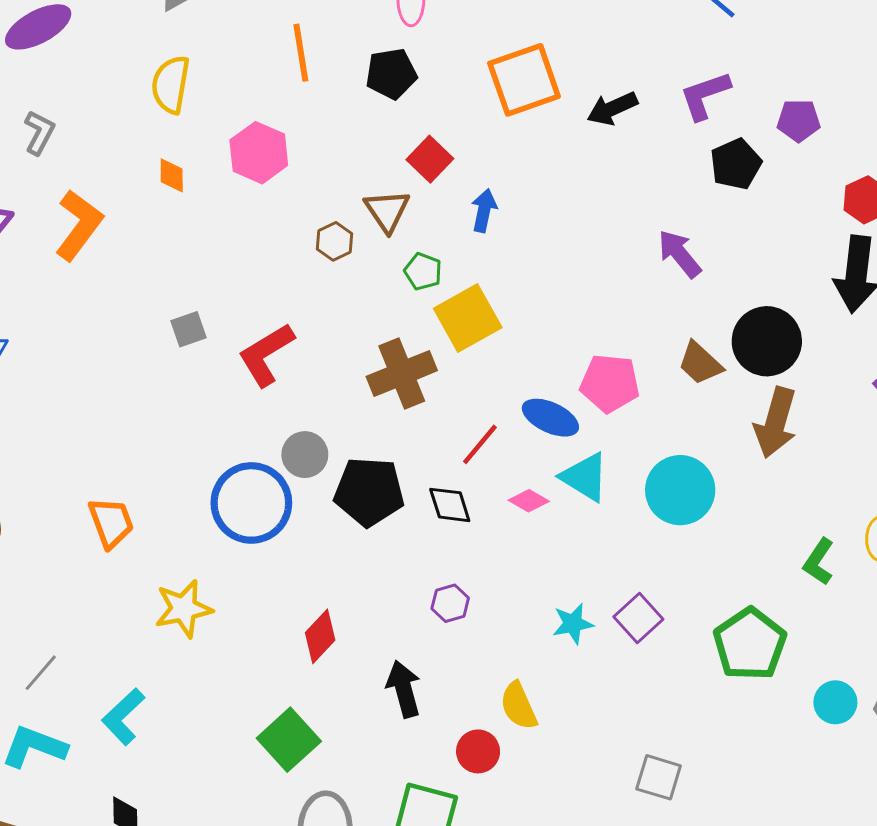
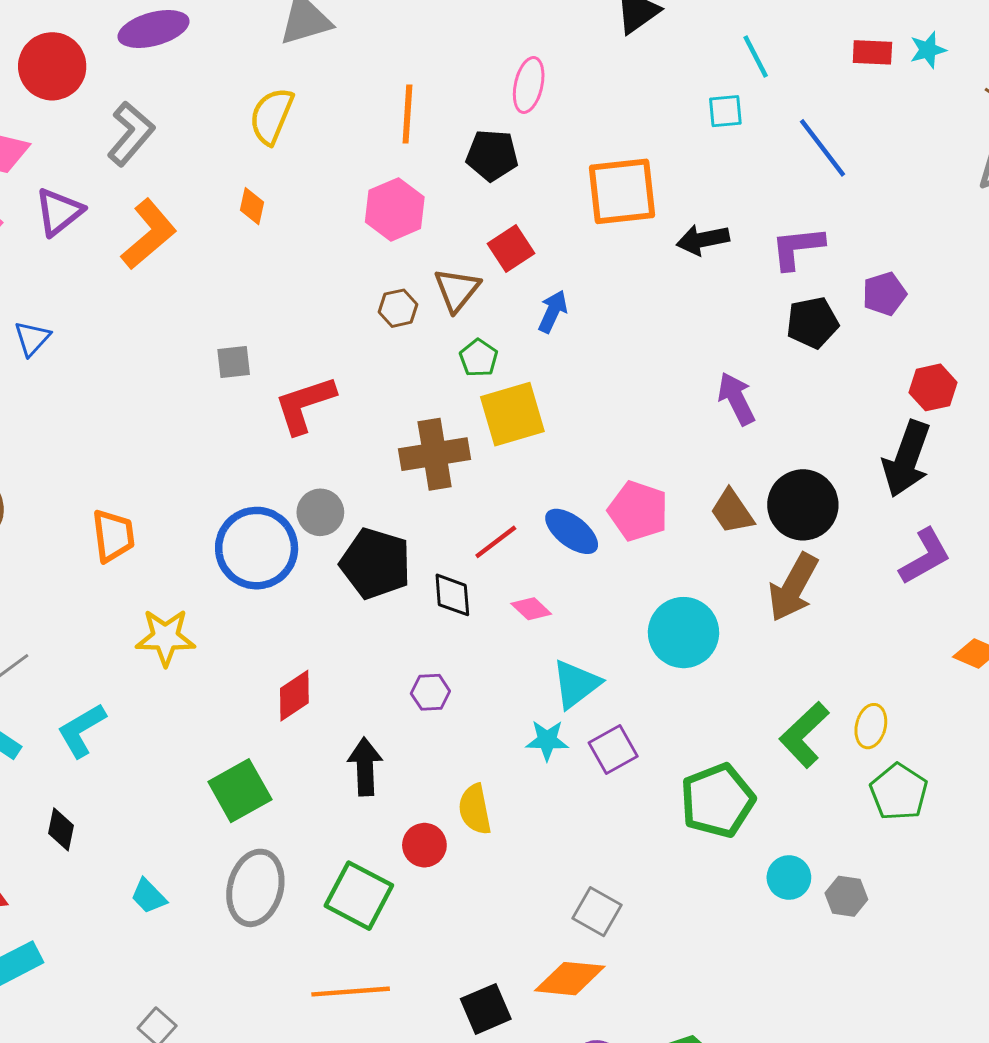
purple pentagon: (799, 120) -> (884, 294), turned -30
gray L-shape: (39, 132) -> (131, 134), size x1.4
pink hexagon: (259, 153) -> (395, 209), moved
cyan triangle: (585, 477) -> (576, 684), moved, turned 38
green L-shape: (819, 562) -> (804, 735), size x1.4

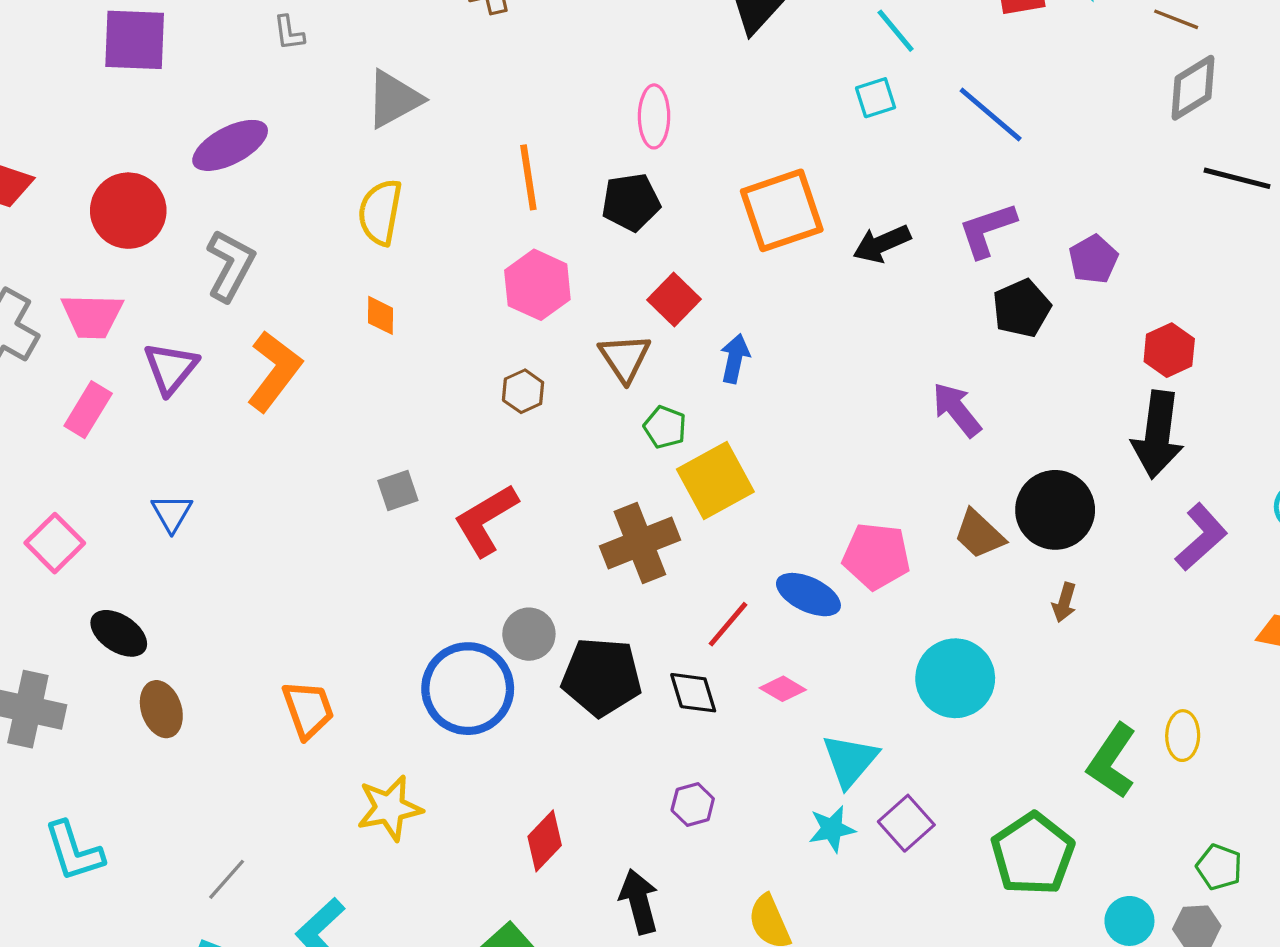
brown hexagon: (398, 308) -> (523, 391), moved
brown arrow: (793, 587) -> (1064, 602), size x0.5
green pentagon: (899, 792) -> (1219, 867), moved, size x0.7

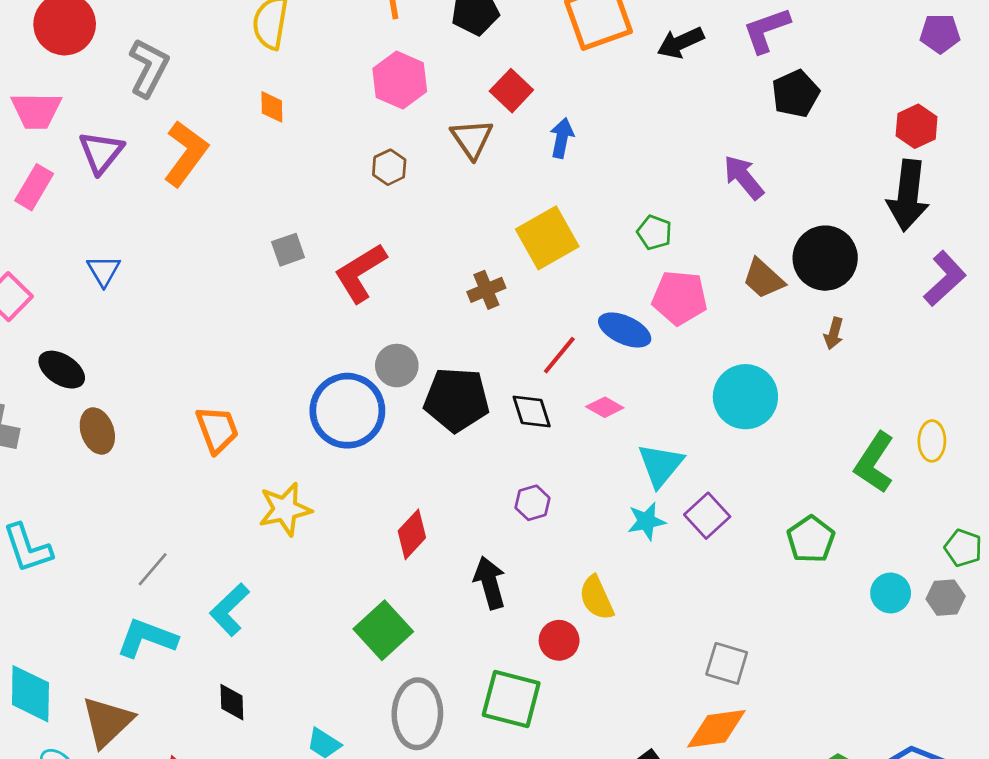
purple pentagon: (1093, 259) -> (940, 34), moved, turned 30
green pentagon: (665, 427) -> (654, 232), moved
brown cross: (640, 543) -> (486, 290), size x0.6
green pentagon: (1033, 854) -> (811, 539), size x0.7

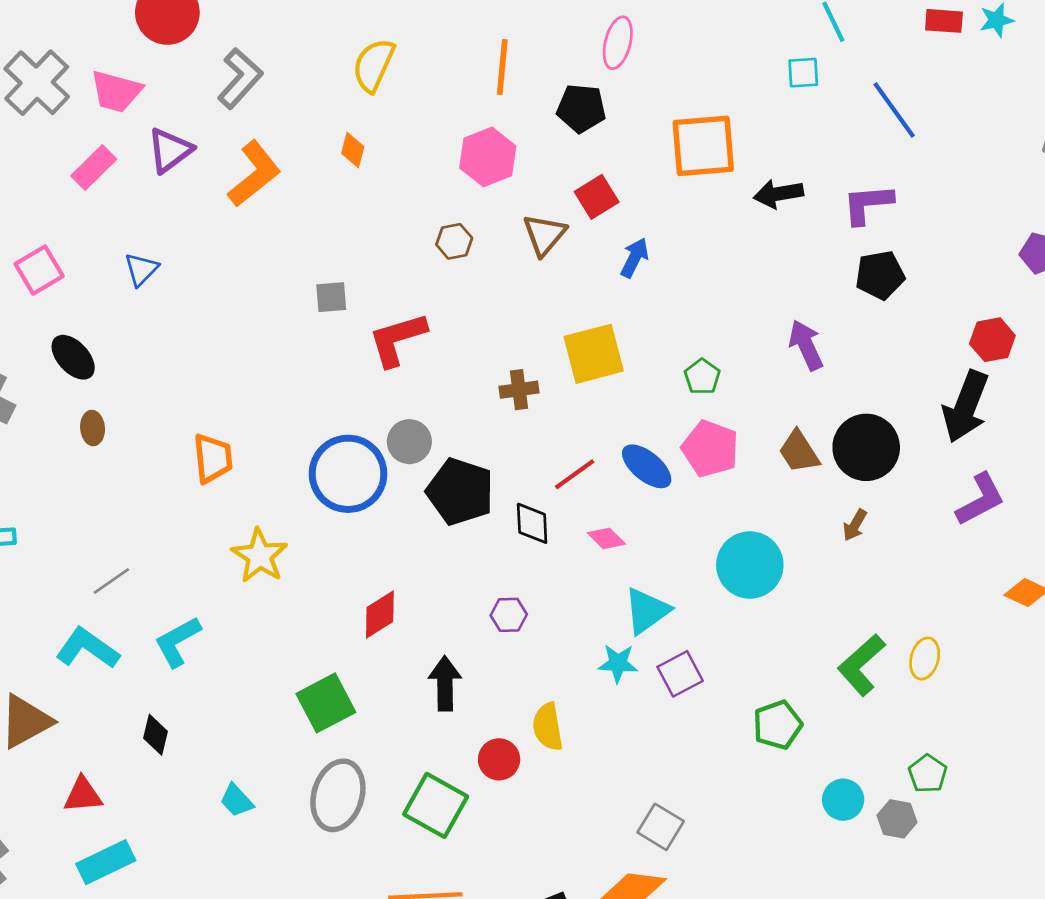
brown ellipse: (97, 431) -> (93, 428), size x0.7
yellow star: (285, 509) -> (260, 556), turned 30

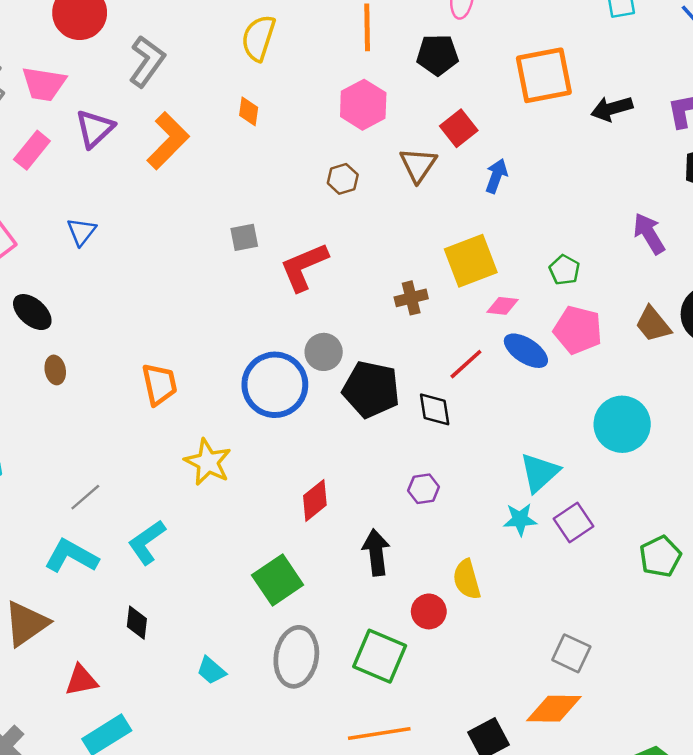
pink diamond: (606, 538) -> (503, 306), moved, turned -32

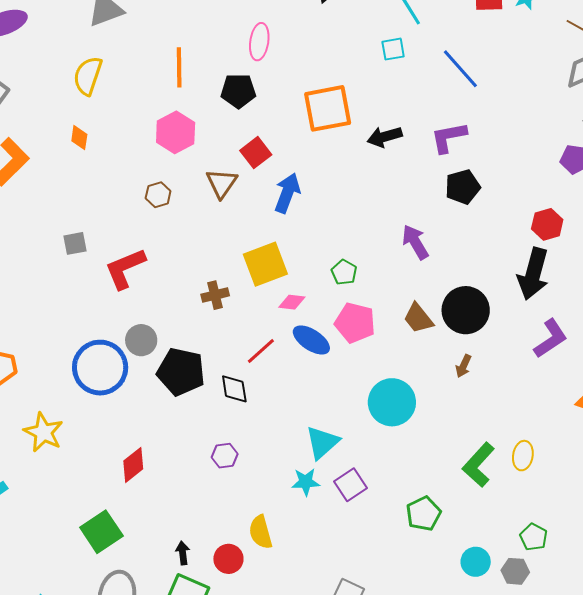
blue arrow: (496, 176) -> (287, 193), size x1.4
black arrow: (376, 553) -> (183, 553), moved, size x0.6

